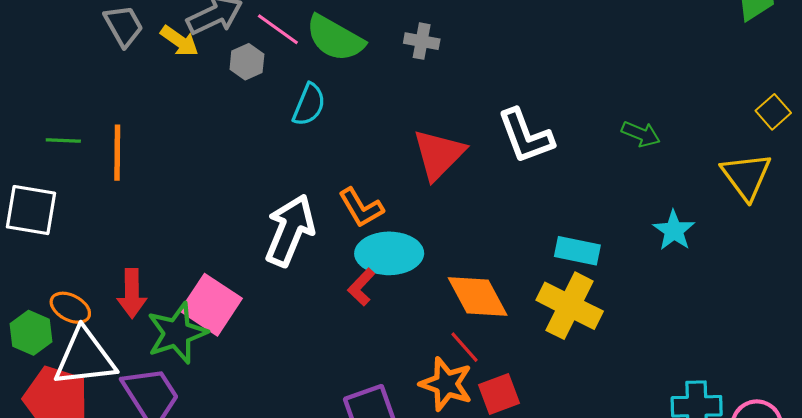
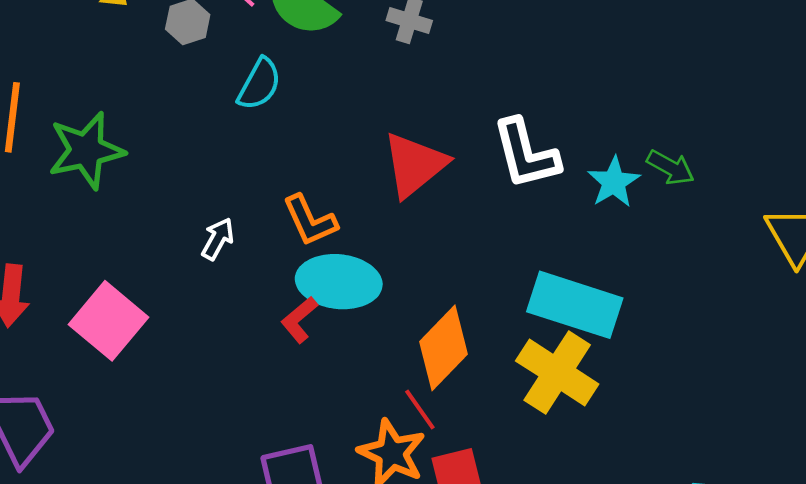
white arrow: (290, 230) -> (218, 239), size x0.5
cyan star: (674, 230) -> (614, 182), moved
cyan rectangle: (577, 251) -> (575, 305), size x1.6
orange diamond: (478, 296) -> (443, 348), turned 66
green star: (177, 333) -> (86, 150), moved

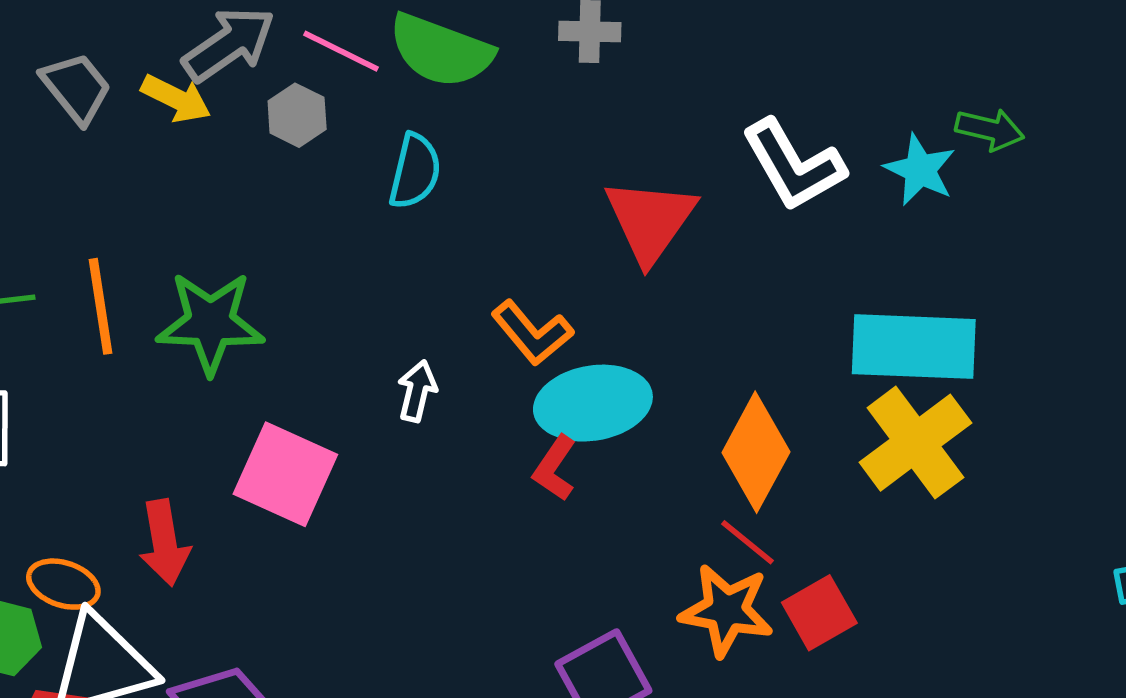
green star: (86, 150) -> (210, 323), turned 30
pink square: (109, 321) -> (285, 474), moved
yellow cross: (557, 372) -> (915, 443), turned 36

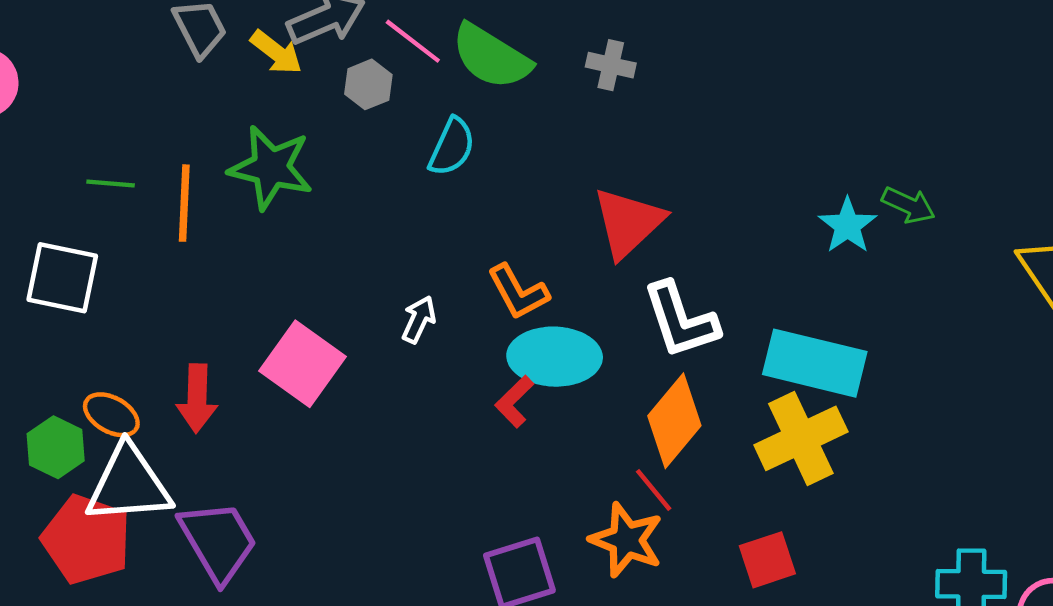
white L-shape: (793, 165) -> (681, 320), moved
green star: (210, 323) -> (271, 168), moved
red square: (819, 613) -> (767, 560), moved

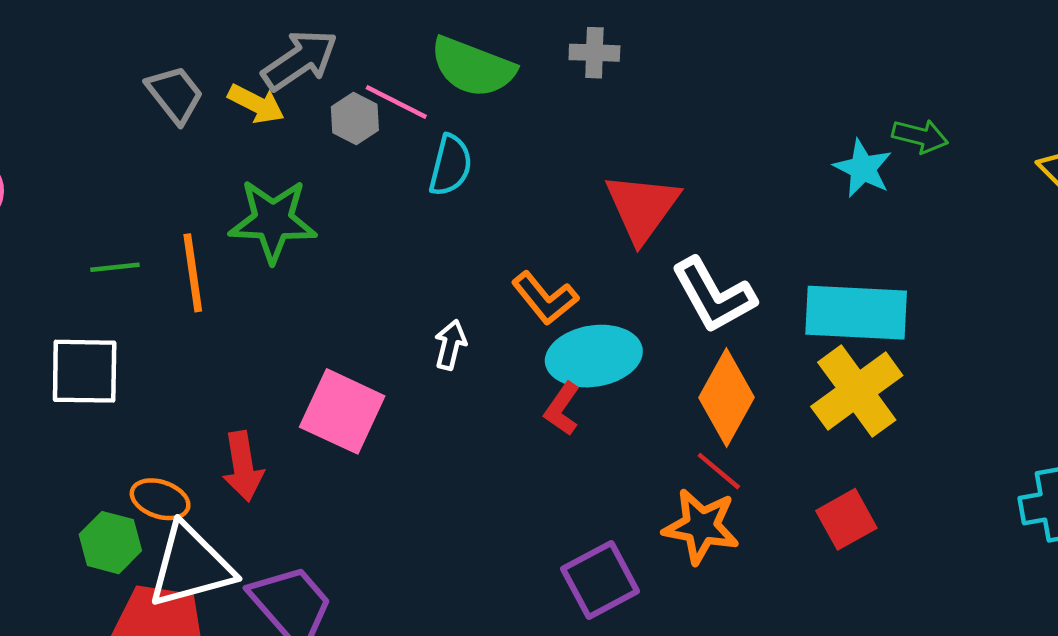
pink line: (413, 41) -> (396, 102), moved

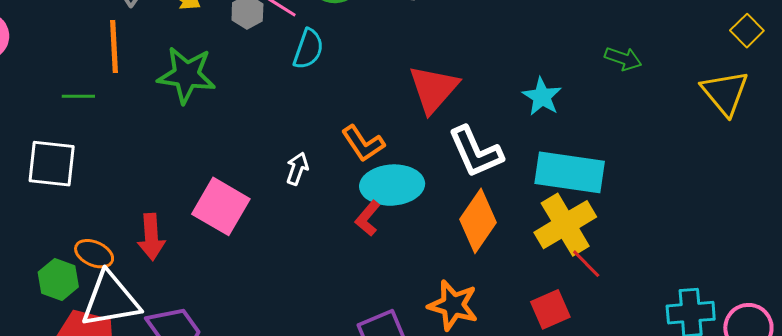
cyan star: (863, 168) -> (542, 97), moved
orange line: (193, 273) -> (114, 46), moved
red line: (719, 471) -> (586, 264), moved

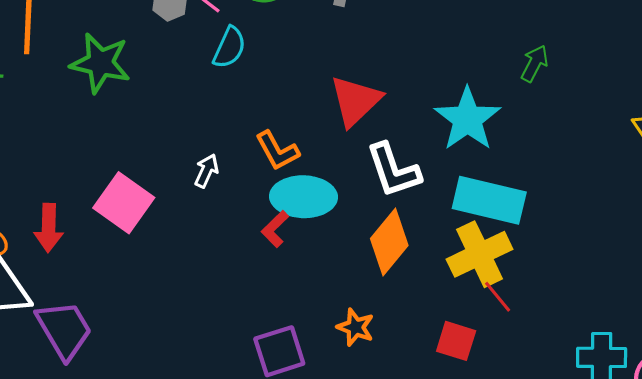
green arrow: (623, 59) -> (535, 63), moved, turned -87
cyan star: (542, 97) -> (467, 119), size x1.6
orange star: (453, 305) -> (355, 327), size x0.7
red square: (550, 309) -> (456, 341), turned 36

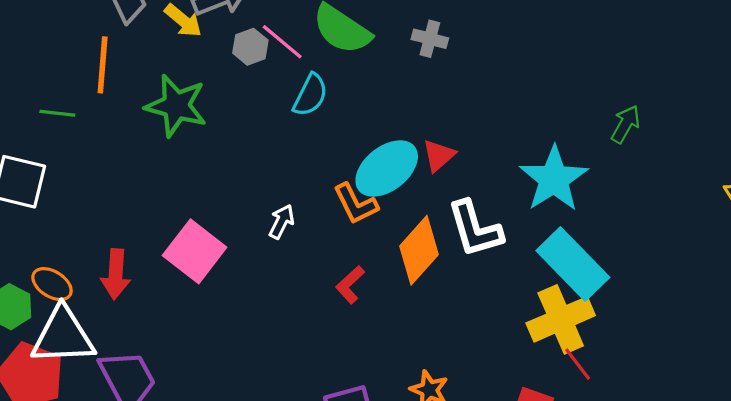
red triangle: (356, 101) -> (439, 155), size x0.6
cyan ellipse: (304, 197) -> (387, 168), moved, turned -42
cyan rectangle: (489, 200) -> (573, 264), turned 30
orange diamond: (389, 242) -> (419, 250), moved

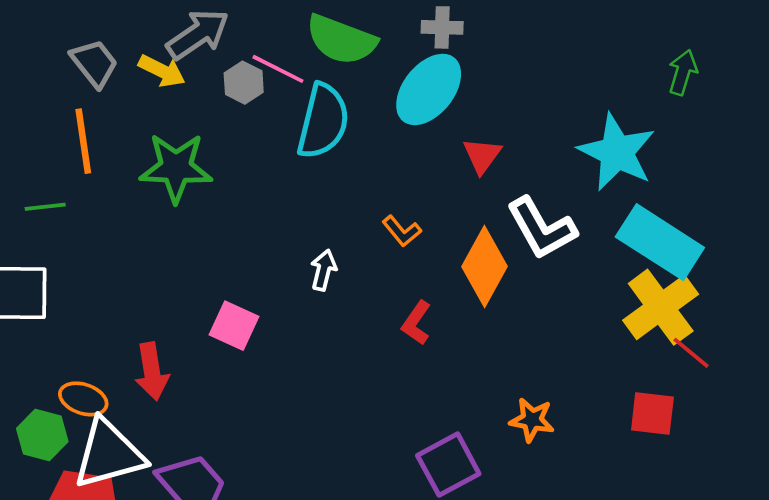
cyan semicircle: (310, 95) -> (323, 121), size x1.5
cyan ellipse: (387, 168) -> (429, 89), moved
orange L-shape: (356, 204) -> (402, 231), size x0.7
pink square: (195, 251) -> (234, 326), size x0.7

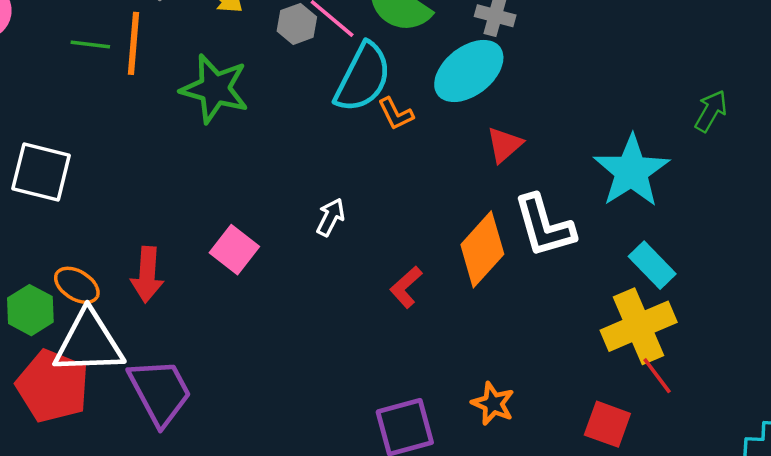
green line: (45, 207) -> (90, 45), moved
orange L-shape: (402, 231) -> (396, 114), moved
cyan rectangle: (660, 242) -> (652, 265), size x0.6

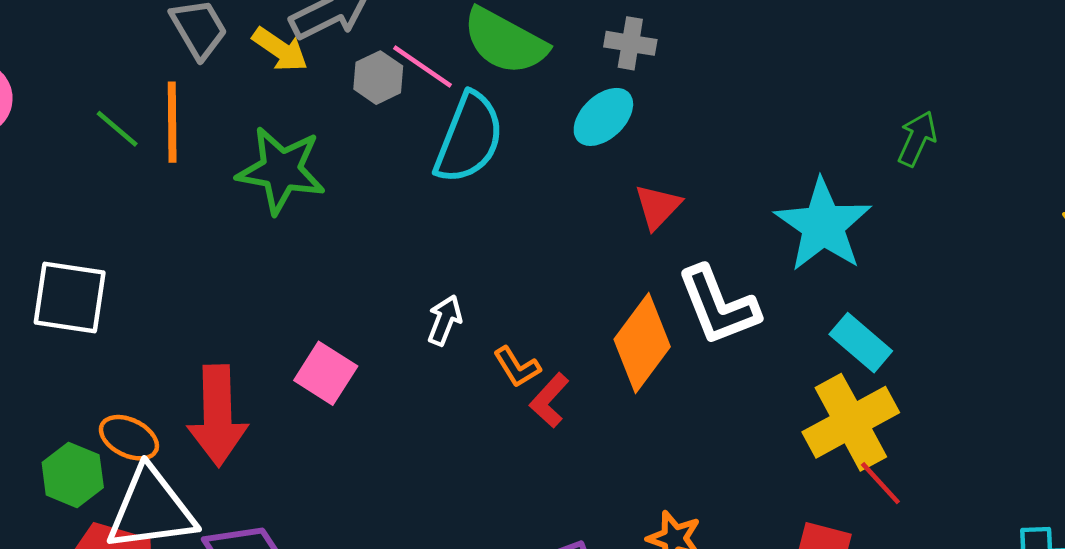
green line: (90, 45) -> (117, 129), turned 39
cyan ellipse: (469, 71) -> (603, 117), size x0.7
orange L-shape: (396, 114) -> (517, 367), moved
red arrow: (147, 275) -> (217, 416), size x1.4

